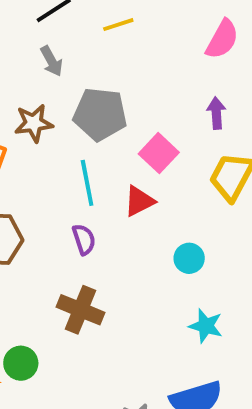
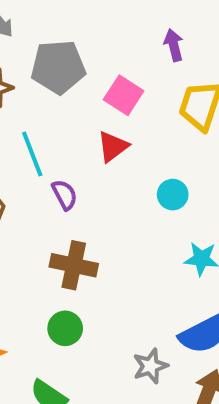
cyan line: (87, 183) -> (32, 154), moved
green circle: (21, 363) -> (65, 328), moved

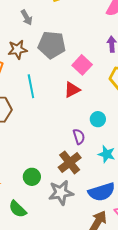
purple semicircle: (65, 195) -> (79, 137), moved
brown cross: (74, 265) -> (70, 162), moved, turned 30
gray star: (150, 366) -> (61, 193), moved, size x1.4

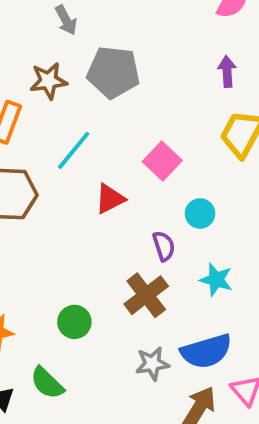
pink square: (82, 65) -> (162, 161), moved
cyan line: (31, 86) -> (74, 150), turned 50
red triangle: (72, 90) -> (110, 199), moved
gray star: (61, 193) -> (152, 364), moved, size x0.7

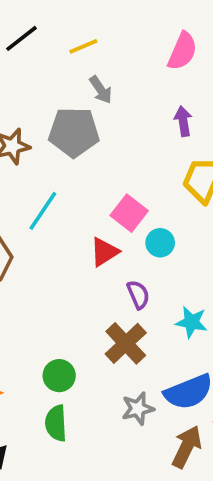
gray arrow: (66, 20) -> (101, 90), moved
red triangle: (110, 199) -> (104, 252), moved
cyan circle: (200, 213) -> (160, 243), moved
green semicircle: (47, 383) -> (56, 423), moved, turned 48

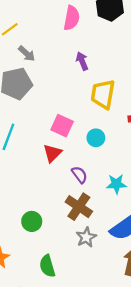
cyan circle: (160, 243) -> (96, 138), moved
green circle: (59, 376) -> (32, 221), moved
gray star: (138, 409) -> (86, 237), moved

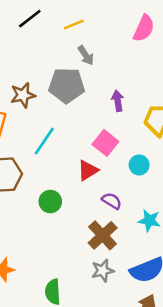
purple arrow: (82, 61) -> (118, 101), moved
purple semicircle: (79, 175) -> (112, 201), turned -36
green circle: (32, 221) -> (50, 202), moved

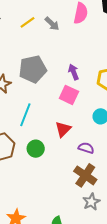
gray arrow: (86, 55) -> (52, 24), moved
pink square: (105, 143) -> (69, 95), moved
green circle: (50, 202) -> (36, 149), moved

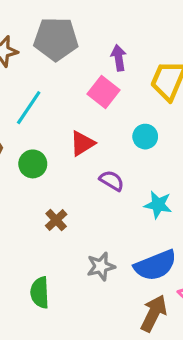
brown cross: (85, 175) -> (56, 220), moved, size x0.6

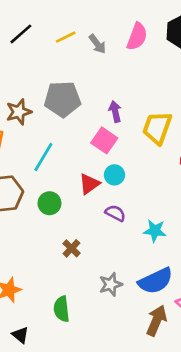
cyan circle: (145, 137) -> (114, 175), moved

